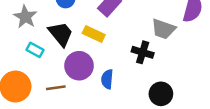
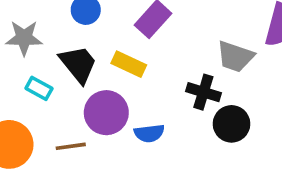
gray star: (25, 17) -> (24, 38), turned -30
blue semicircle: (107, 79) -> (149, 133), turned -102
black circle: (161, 94) -> (232, 124), moved

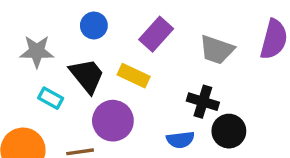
gray trapezoid: (235, 57) -> (217, 50), moved
blue semicircle: (149, 133) -> (180, 140), moved

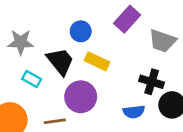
blue circle: (94, 25) -> (81, 31), moved
purple rectangle: (156, 34) -> (127, 19), moved

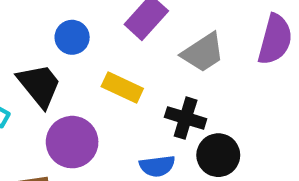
gray trapezoid: (162, 41) -> (203, 53), turned -52
yellow rectangle: (97, 61) -> (122, 87), moved

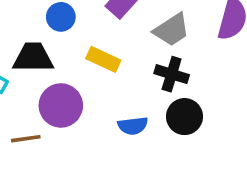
black trapezoid: (39, 85) -> (33, 57), turned -51
black cross: (186, 118) -> (172, 74), moved

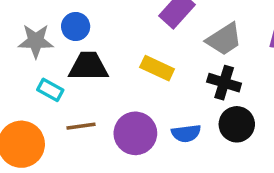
blue circle: (61, 17) -> (76, 27), moved
purple circle: (61, 105) -> (135, 133), moved
brown line: (26, 139) -> (81, 126), moved

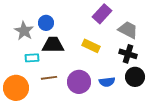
gray trapezoid: (224, 39) -> (128, 30), turned -120
gray star: (36, 41) -> (24, 31), turned 30
cyan rectangle: (50, 90) -> (32, 58), turned -32

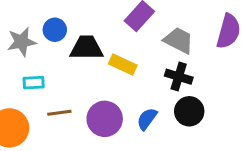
gray star: (24, 31) -> (22, 42), turned 30
black trapezoid: (53, 45) -> (87, 48), moved
blue semicircle: (107, 82) -> (147, 119), turned 133

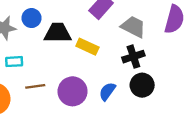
black cross: (179, 77) -> (133, 57), turned -35

